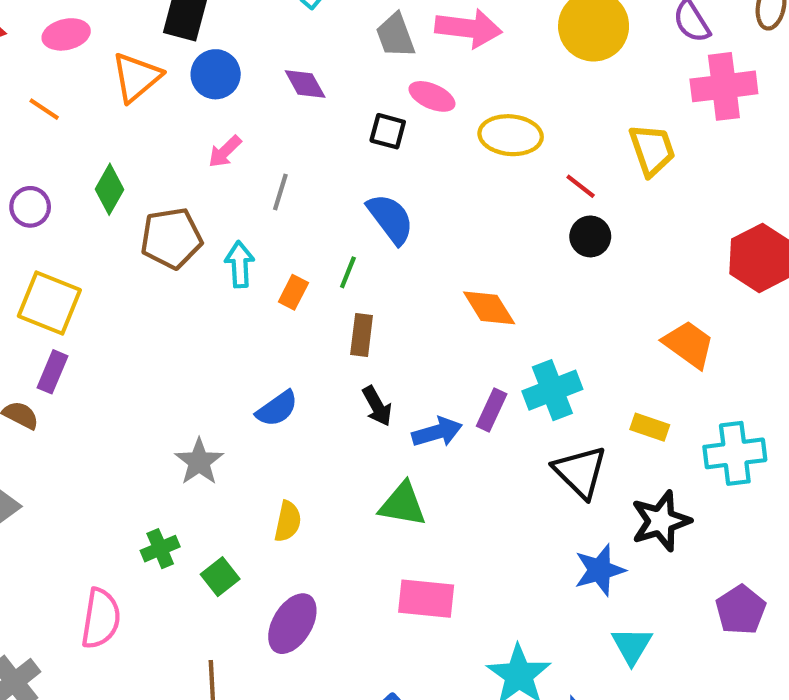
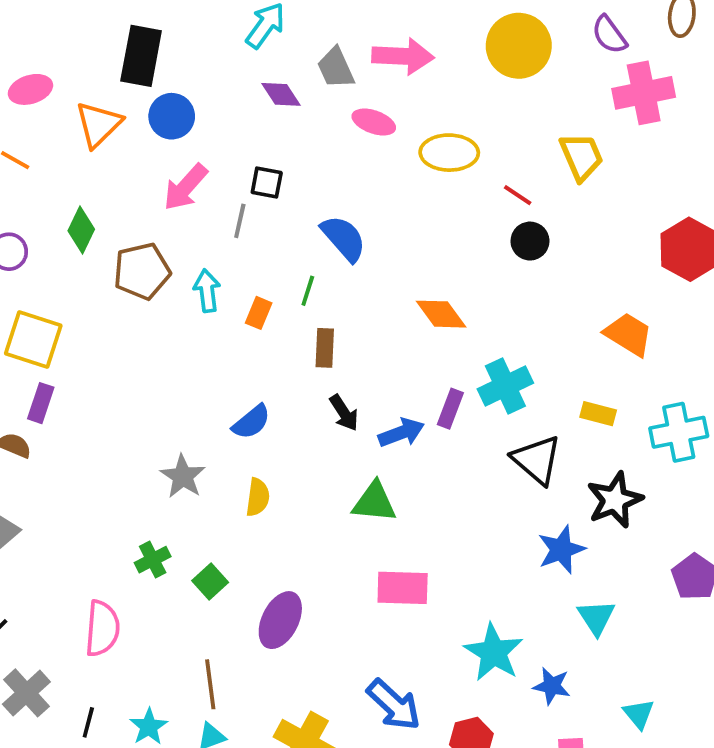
purple diamond: (305, 84) -> (281, 94), moved
black square: (388, 131) -> (267, 182), moved
pink arrow: (225, 152) -> (185, 187), size x1.5
yellow semicircle: (288, 521) -> (258, 497), moved

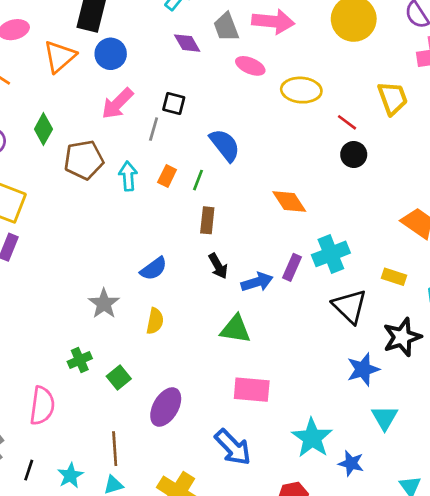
orange rectangle: (259, 313) -> (167, 176), moved
blue arrow: (394, 705) -> (233, 447), moved

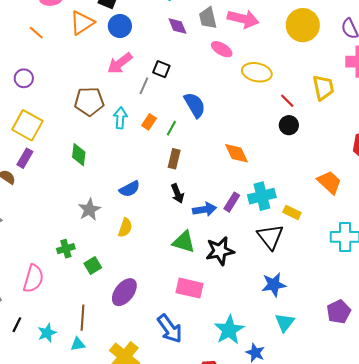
green diamond: (43, 129) -> (79, 155), moved, turned -30
yellow rectangle: (394, 277) -> (292, 212), moved
black star: (402, 337) -> (220, 251), moved

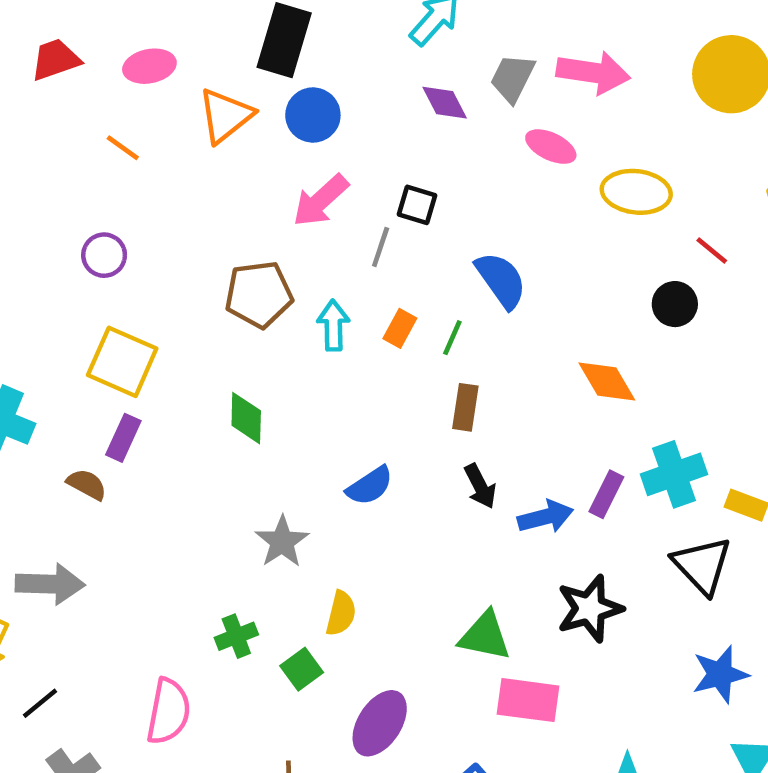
gray trapezoid: (208, 18) -> (513, 78), turned 45
black circle: (289, 125) -> (675, 304), moved
yellow semicircle: (125, 228) -> (341, 613), moved
green triangle: (184, 242) -> (485, 636), moved

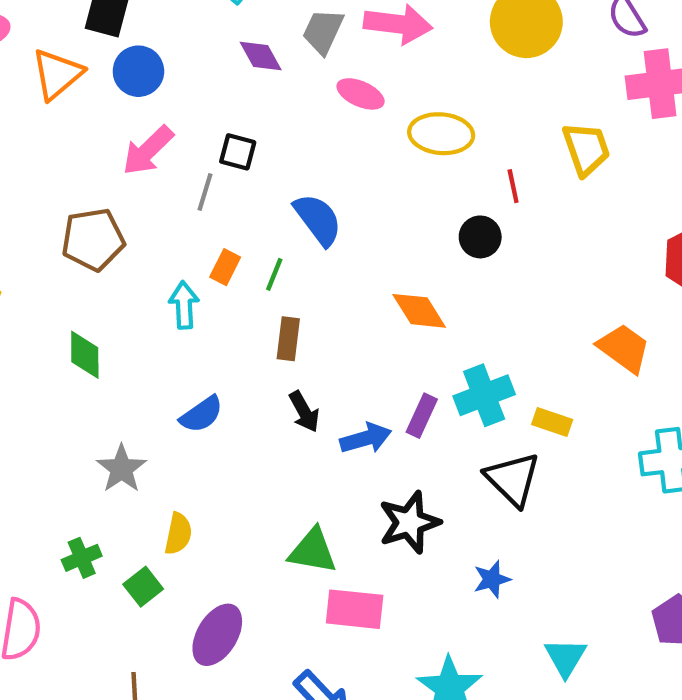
red line: (712, 250) -> (513, 186), turned 40
cyan arrow: (333, 325) -> (184, 305), moved
blue star: (720, 674) -> (492, 579), moved, size x0.7

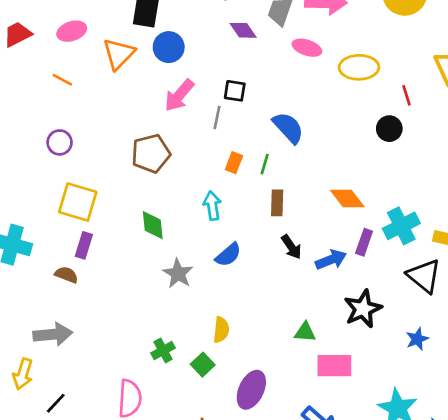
cyan arrow: (184, 305) -> (212, 206), moved
orange diamond: (419, 311) -> (347, 199), moved
gray star: (122, 469) -> (178, 274), moved
green triangle: (313, 551) -> (305, 332), size x0.7

